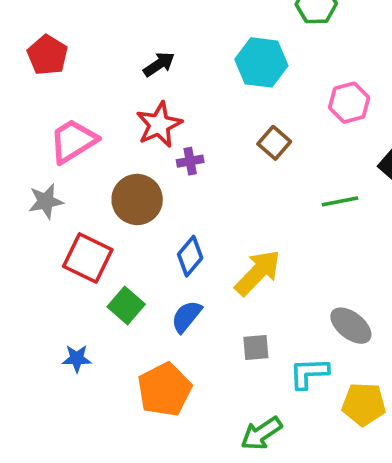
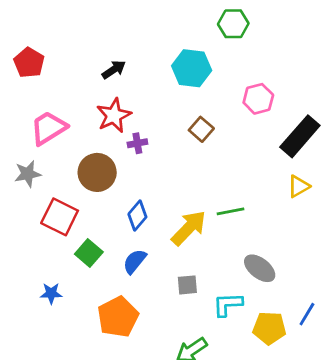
green line: (340, 201) -> (230, 211), moved

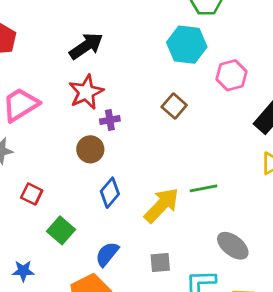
cyan hexagon: (192, 68) -> (187, 45), moved
black arrow: (114, 70) -> (86, 46), size x1.4
brown circle: (97, 172) -> (90, 149), moved, size x0.7
red square: (60, 217) -> (32, 194), size x0.6
blue semicircle: (135, 261) -> (107, 254), moved

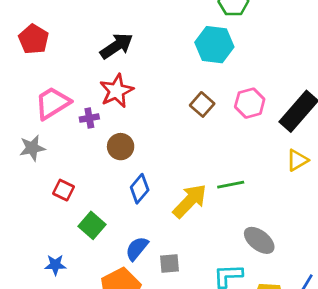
pink hexagon: (231, 75) -> (250, 103), moved
purple cross: (110, 120) -> (89, 118), moved
gray square: (160, 262) -> (169, 263), moved

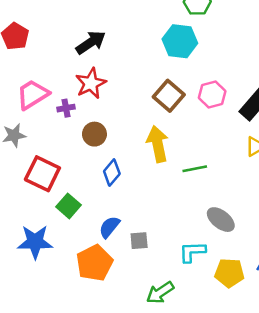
brown square: (202, 104) -> (169, 96), size x1.4
red square: (63, 190) -> (42, 174), size x1.8
yellow arrow: (190, 201) -> (158, 144), moved, turned -56
blue star: (55, 265) -> (35, 242), size x1.8

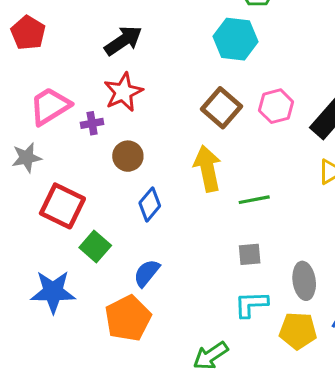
gray ellipse: (221, 220) -> (304, 281), moved, turned 44
gray square: (139, 241) -> (250, 254), moved

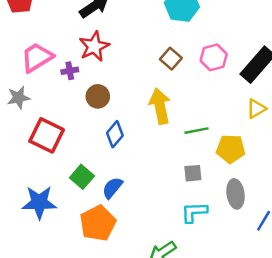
brown square: (221, 108) -> (171, 59), size x0.7
green square: (95, 247) -> (82, 177), moved
yellow pentagon: (298, 331) -> (231, 149), moved

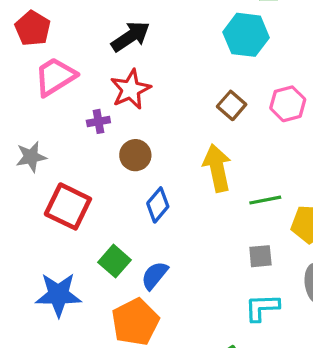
pink trapezoid: (37, 57) -> (55, 77), moved

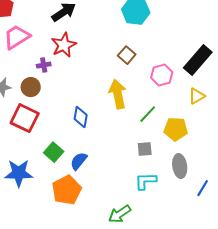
pink hexagon: (288, 104) -> (162, 75), moved
brown circle: (135, 155) -> (31, 87), moved
green line: (265, 200) -> (148, 114), turned -36
blue diamond: (158, 205) -> (81, 117), turned -30

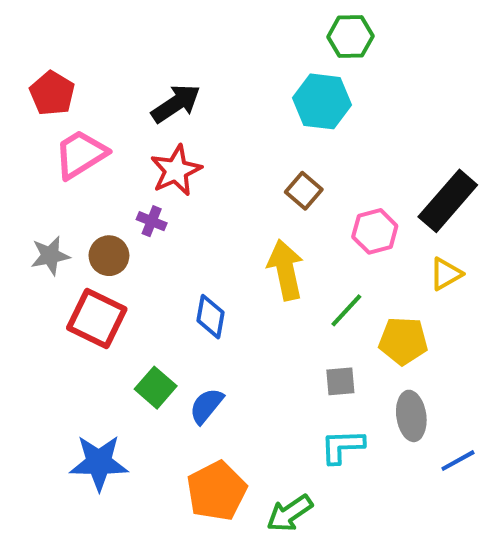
purple cross: (44, 65) -> (152, 221), moved, turned 32
blue star: (19, 173) -> (99, 463), moved
blue line: (203, 188) -> (458, 461), turned 30
orange pentagon: (67, 190) -> (217, 491), moved

